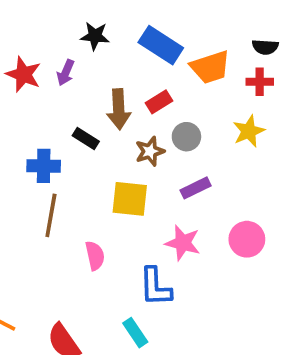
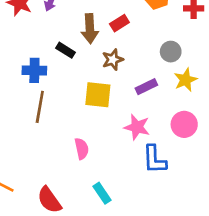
yellow star: (249, 131) -> (186, 80), moved
gray circle: (186, 137) -> (171, 52), moved
pink semicircle: (95, 256) -> (82, 149), moved
blue L-shape: (155, 287) -> (155, 159), moved

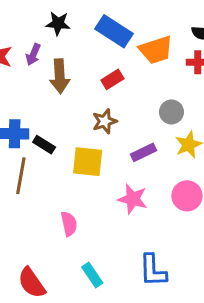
brown arrow: (90, 29) -> (60, 76), moved
black rectangle: (65, 50) -> (44, 145), moved
blue L-shape: (155, 159) -> (153, 270), moved

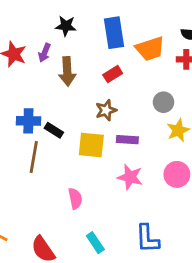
blue rectangle: (114, 31) -> (114, 33), turned 48
purple rectangle: (143, 152) -> (127, 140), moved, turned 30

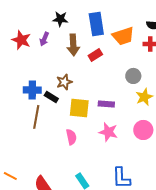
brown arrow: (67, 71) -> (73, 45), moved
brown star: (106, 110) -> (64, 82), moved
pink semicircle: (75, 198) -> (71, 137), moved

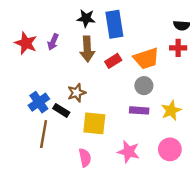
black star: (60, 19) -> (86, 18), moved
orange trapezoid: (123, 36) -> (146, 58), moved
gray circle: (133, 76) -> (144, 86), moved
blue cross: (32, 90) -> (39, 102), turned -36
purple rectangle: (106, 104) -> (139, 110), moved

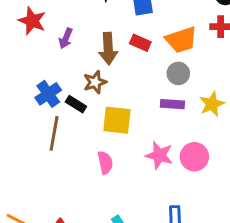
purple arrow: (53, 42) -> (66, 38), moved
brown arrow: (87, 49) -> (108, 49), moved
red rectangle: (113, 61) -> (140, 43), turned 56
pink circle: (170, 149) -> (194, 157), moved

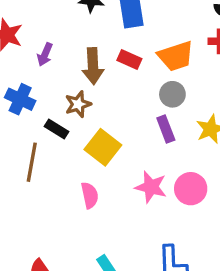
blue cross: (48, 94) -> (20, 99), moved, turned -30
purple rectangle: (172, 104) -> (166, 129), turned 65
yellow square: (117, 120) -> (103, 147), turned 32

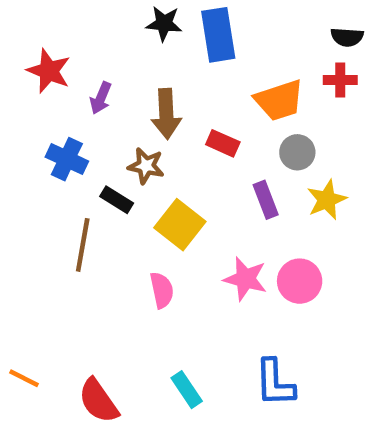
red rectangle: (129, 59) -> (223, 143), moved
gray circle: (172, 94) -> (297, 152), moved
brown star: (78, 104) -> (146, 166), turned 30

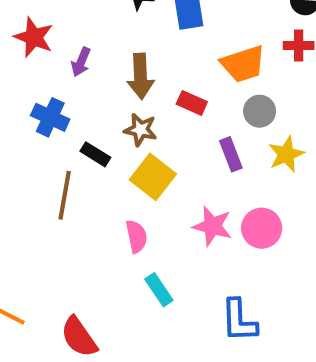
brown star: (146, 166) -> (141, 130), moved
cyan rectangle: (187, 390) -> (159, 290), moved

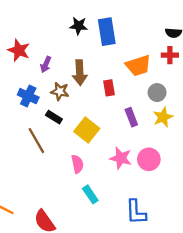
red rectangle: (192, 103) -> (109, 88), turned 56
gray circle: (260, 111) -> (157, 93), moved
brown star: (141, 130) -> (60, 91), moved
brown line: (65, 195) -> (36, 141), turned -40

